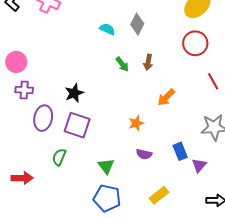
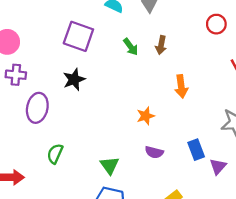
red circle: (195, 43) -> (216, 24), size x0.7
orange arrow: (166, 97) -> (181, 86), turned -54
purple square: (77, 125) -> (78, 36), moved

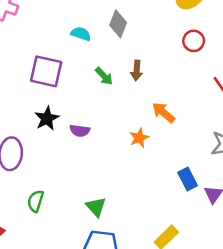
orange arrow: (181, 86) -> (163, 113), turned 145
orange star: (146, 116) -> (139, 138), moved
purple semicircle: (154, 152) -> (80, 131), moved

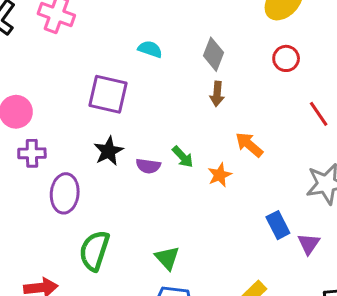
gray diamond: (118, 24) -> (213, 54), moved
green arrow: (104, 76) -> (183, 157), moved
green semicircle: (36, 201) -> (94, 251), size x1.5

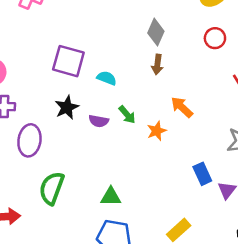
cyan semicircle: (150, 49) -> (107, 78), moved
green triangle: (167, 258) -> (111, 197), turned -50

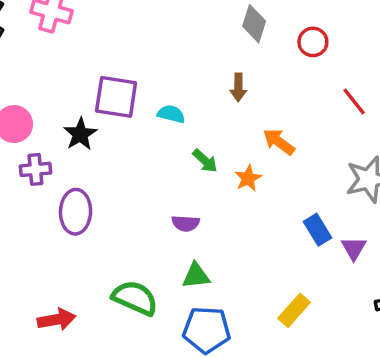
gray diamond: (156, 32) -> (254, 24), moved
black star: (67, 107) -> (80, 134), moved
purple semicircle: (99, 121) -> (186, 223), moved
green semicircle: (52, 188) -> (135, 298), moved, turned 100

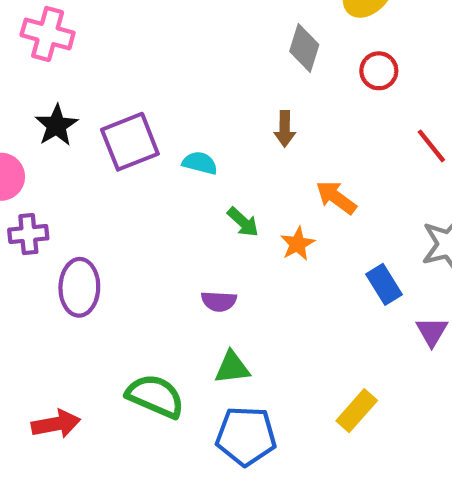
purple square: (116, 97) -> (130, 142), turned -30
black star: (80, 134) -> (56, 125), moved
blue rectangle: (318, 230) -> (384, 284), moved

